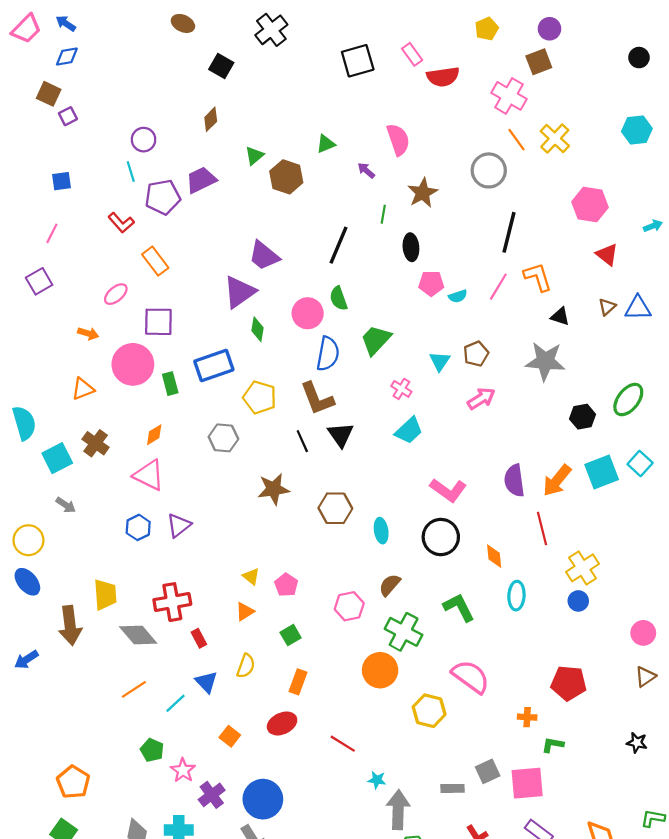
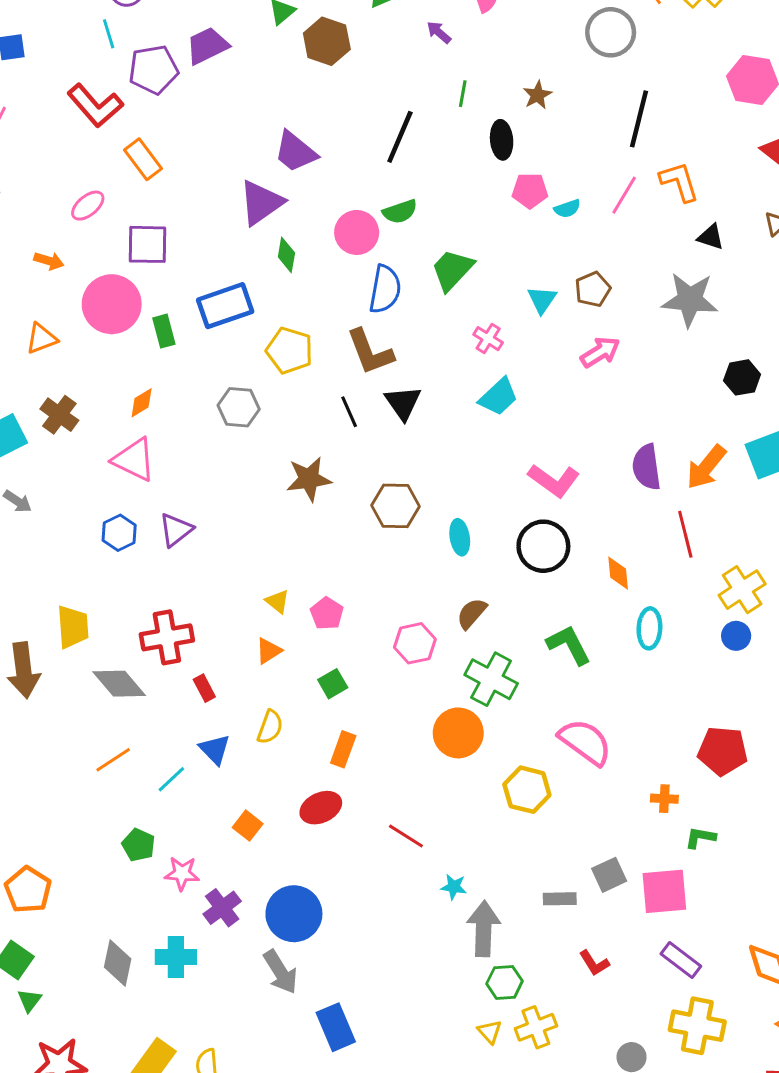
brown star: (423, 193) -> (537, 95), moved, size x0.7
red L-shape: (121, 223) -> (95, 105), size x1.5
green semicircle: (339, 298) -> (400, 212), turned -90
pink star: (183, 770) -> (182, 873), turned -30

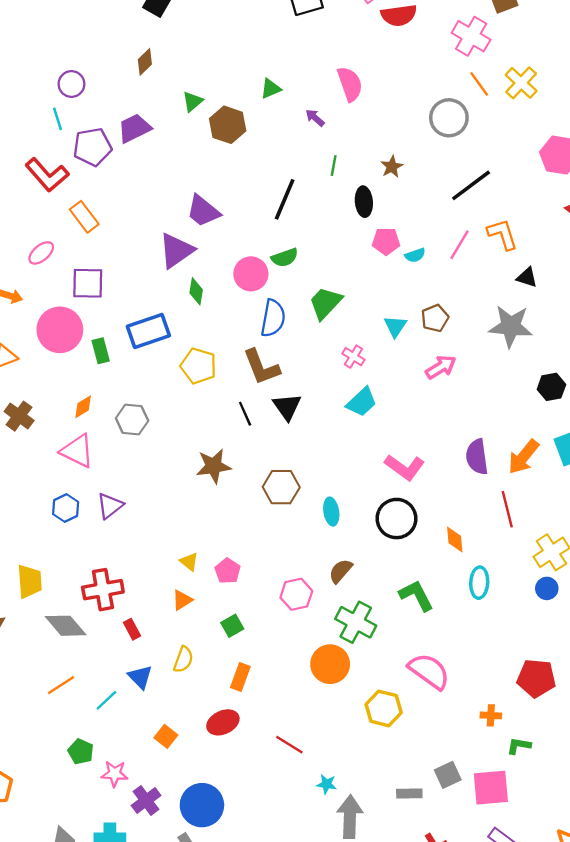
black line: (639, 119) -> (471, 185), turned 39
gray hexagon: (239, 407) -> (132, 420), moved

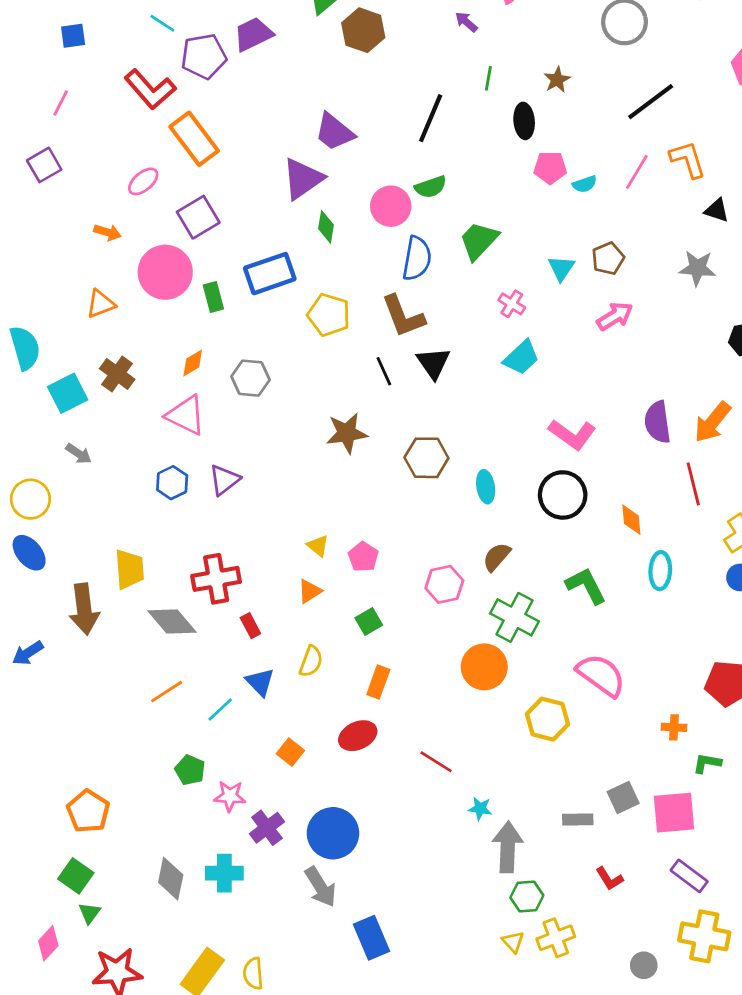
cyan line: (57, 119) -> (162, 23), turned -40
orange rectangle: (84, 217) -> (194, 139), size x1.4
purple square: (88, 283) -> (198, 217), turned -32
gray star: (511, 326) -> (697, 268), size x0.7

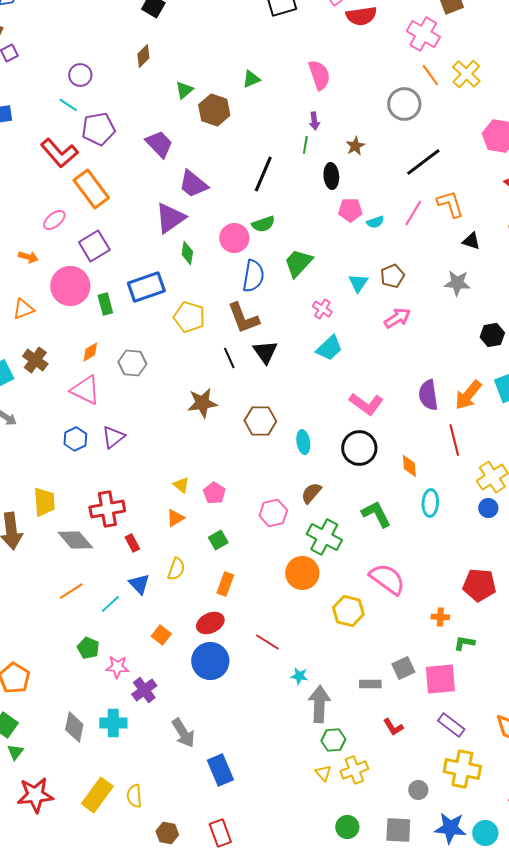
purple arrow: (466, 22) -> (314, 121), moved, turned -138
purple trapezoid: (253, 34) -> (159, 144), moved, turned 72
blue circle: (333, 833) -> (210, 661), moved

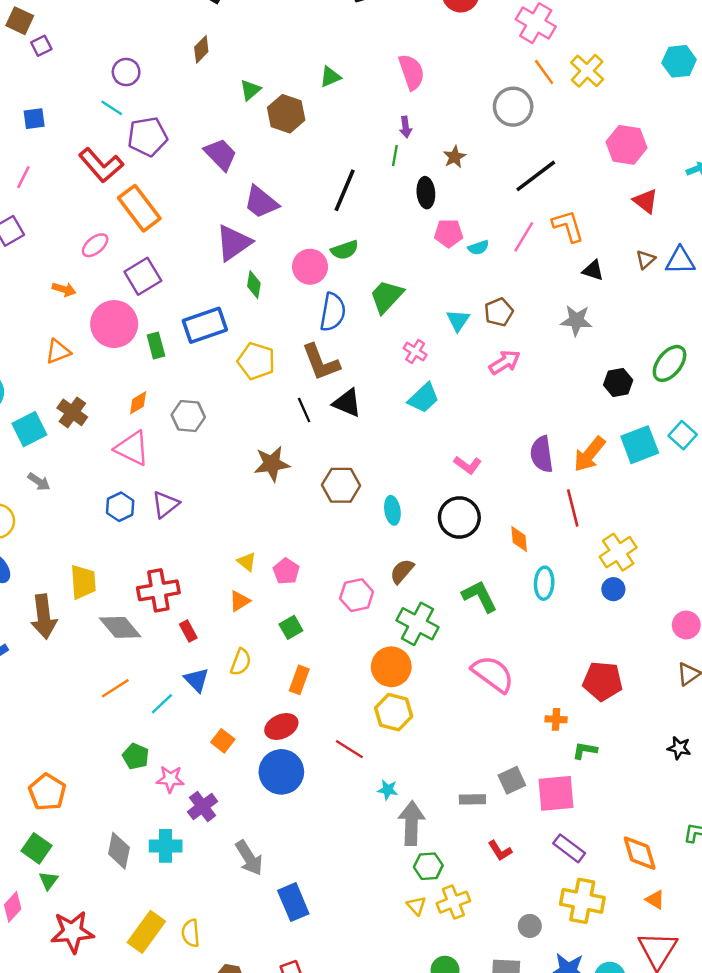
black triangle: (265, 352) -> (347, 403), turned -32
pink L-shape: (366, 404) -> (468, 465), size x0.7
yellow hexagon: (348, 611) -> (394, 712), moved

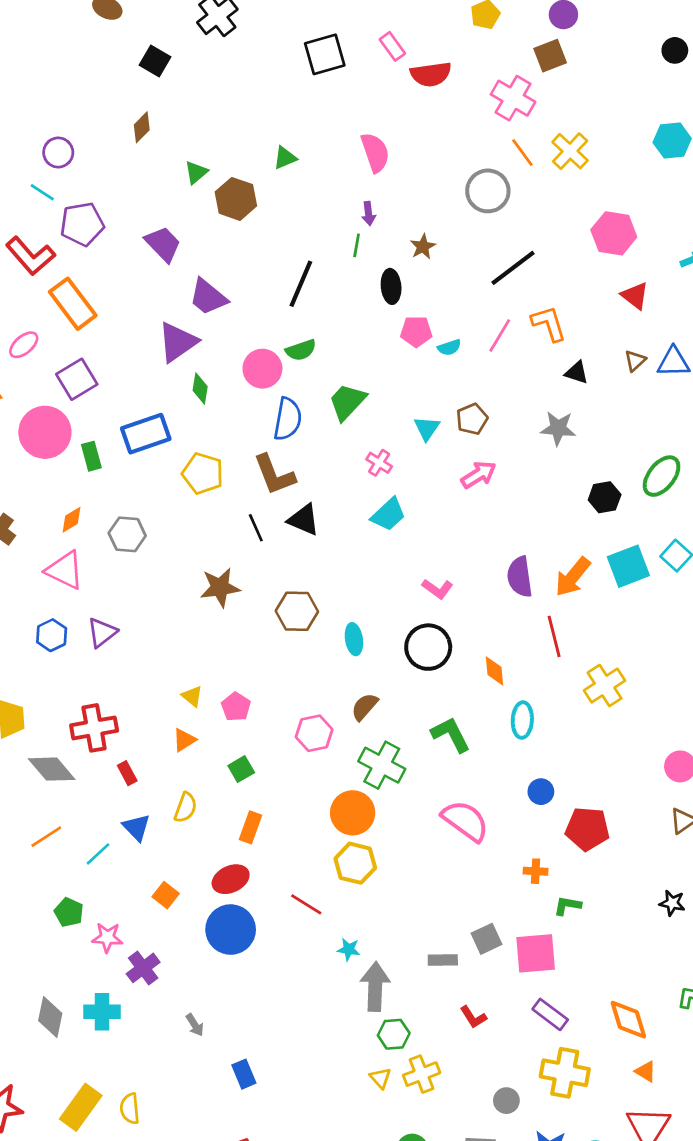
blue circle: (613, 589) -> (541, 792), moved
gray arrow: (249, 858) -> (195, 1025), size x0.6
blue rectangle: (293, 902) -> (244, 1074), size x0.7

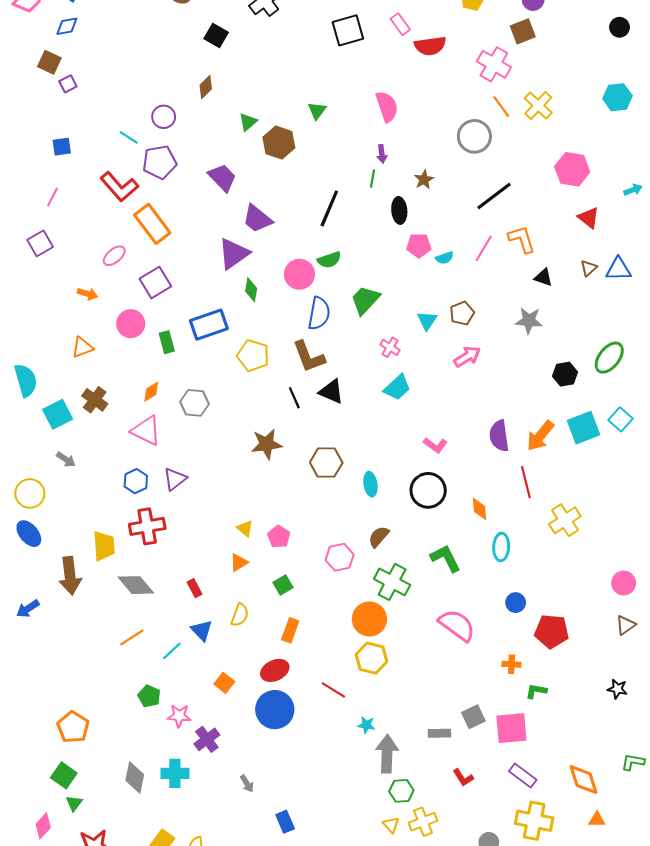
purple circle: (58, 152) -> (164, 117), moved
green triangle: (285, 158) -> (317, 111), turned -30
pink circle: (45, 432) -> (131, 324), size x0.7
red cross: (94, 728) -> (147, 526), moved
orange triangle: (646, 1071) -> (597, 820), turned -30

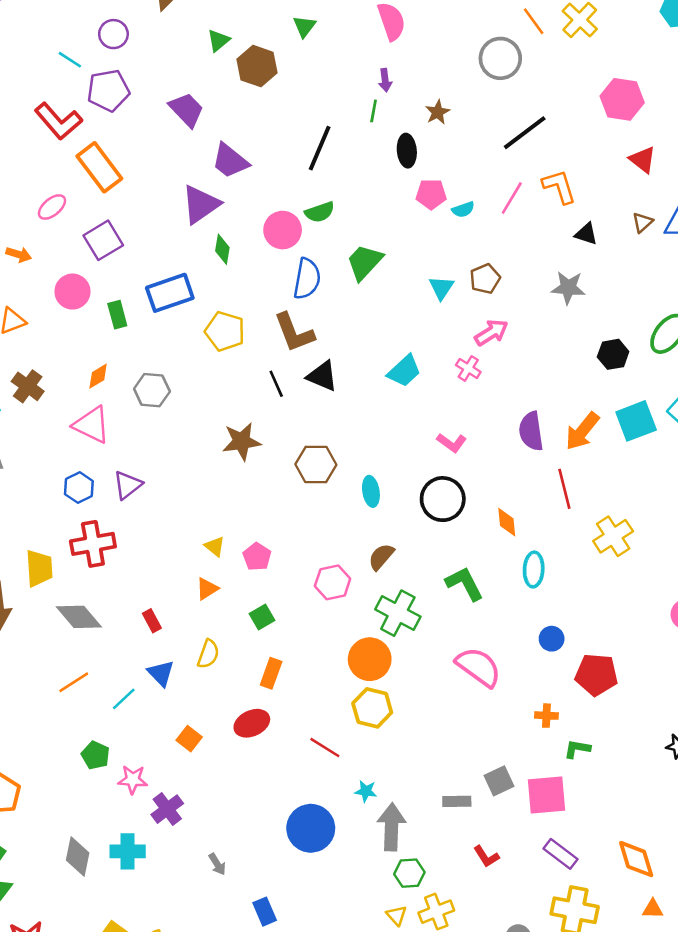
pink cross: (390, 347) -> (468, 368), moved
blue circle: (275, 710) -> (311, 828), moved

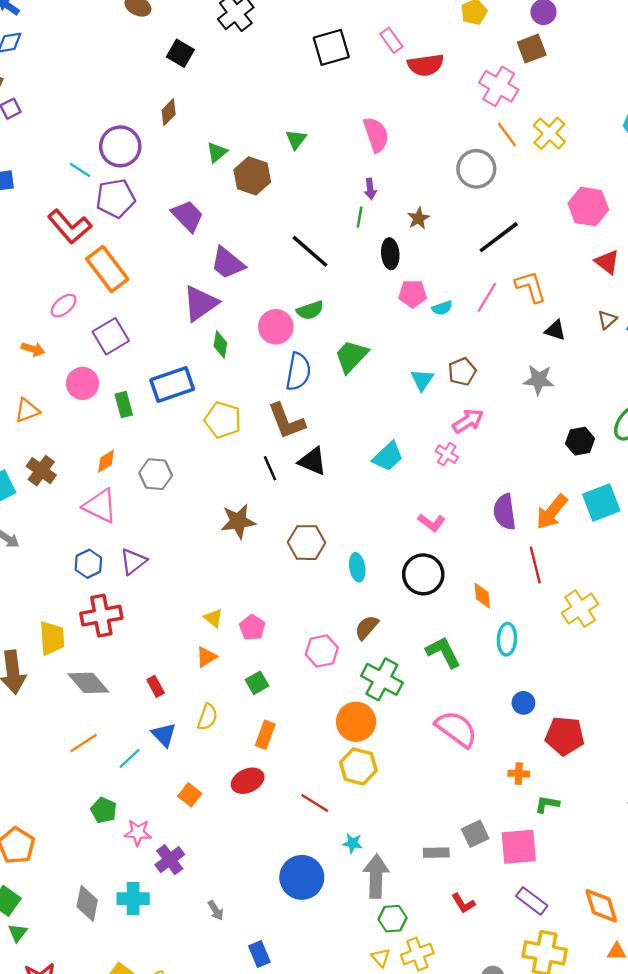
purple circle: (113, 34) -> (120, 146), size x1.5
black line: (320, 148) -> (310, 251), turned -72

